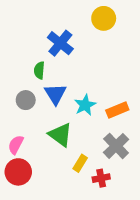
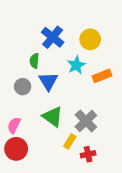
yellow circle: (104, 18) -> (90, 39), moved
cyan star: (85, 105) -> (76, 65), moved
orange rectangle: (117, 110) -> (102, 76), moved
gray cross: (116, 146) -> (86, 121), moved

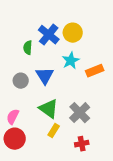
yellow circle: (90, 39) -> (73, 33), moved
green semicircle: (34, 61) -> (28, 48), moved
yellow rectangle: (70, 141) -> (54, 131), moved

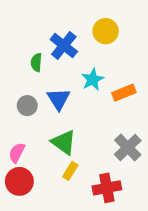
yellow circle: (73, 33) -> (106, 31), moved
gray cross: (80, 113) -> (128, 147), moved
red cross: (82, 144) -> (107, 188), size x1.5

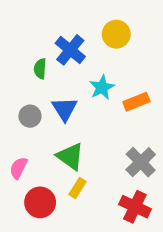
red circle: (19, 181) -> (40, 202), moved
red cross: (107, 188) -> (135, 207), moved, turned 36

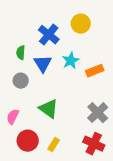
green semicircle: (40, 69) -> (21, 53), moved
blue triangle: (65, 109) -> (43, 64), moved
yellow rectangle: (77, 188) -> (54, 145), moved

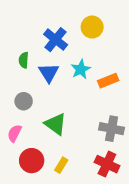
gray circle: (21, 81) -> (24, 101), moved
gray cross: (98, 113) -> (112, 129), turned -35

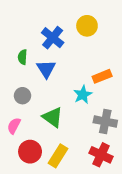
cyan star: (81, 69) -> (83, 95), moved
yellow rectangle: (61, 165) -> (58, 156), size x1.5

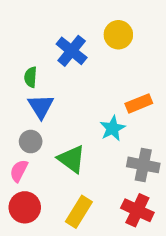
blue triangle: (46, 69) -> (41, 106), moved
gray circle: (22, 96) -> (31, 142), moved
red circle: (30, 152) -> (25, 207), moved

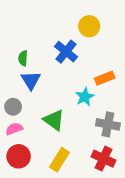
blue cross: (72, 51) -> (66, 52), moved
gray circle: (31, 142) -> (13, 107), moved
pink semicircle: (19, 171) -> (14, 129), turned 42

